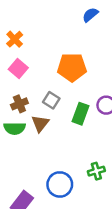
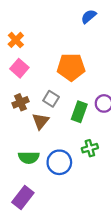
green semicircle: (15, 128) -> (29, 158), moved
green cross: (96, 171) -> (90, 148), moved
blue circle: (60, 184) -> (59, 162), moved

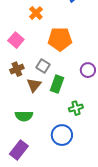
orange cross: (16, 40) -> (36, 13), moved
green rectangle: (79, 112) -> (57, 84), moved
blue circle: (59, 162) -> (62, 135), moved

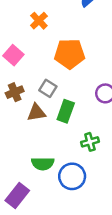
brown triangle: (34, 85) -> (36, 113), turned 42
green semicircle: (24, 116) -> (43, 164), moved

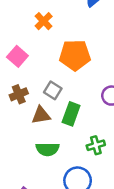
green semicircle: (43, 164) -> (48, 149), moved

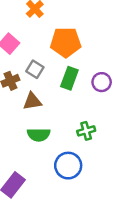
gray square: (53, 90) -> (35, 69), moved
green rectangle: (71, 114) -> (69, 78), moved

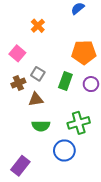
orange pentagon: (66, 42) -> (84, 52), moved
green cross: (86, 131) -> (79, 123), size x1.5

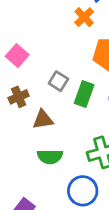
orange cross: (38, 26) -> (84, 17), moved
gray square: (38, 74) -> (58, 81), moved

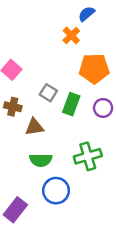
brown cross: (19, 97) -> (13, 107), turned 36
blue circle: (83, 191) -> (56, 191), moved

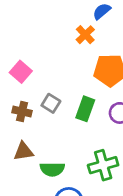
gray square: (48, 93) -> (51, 103), moved
brown triangle: (34, 127) -> (23, 151), moved

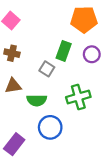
gray square: (51, 103) -> (47, 69), moved

